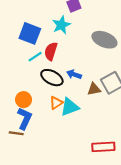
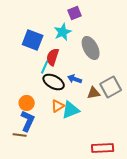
gray ellipse: (104, 40) -> (91, 48), moved, turned 40
cyan line: (35, 57) -> (45, 67), moved, turned -32

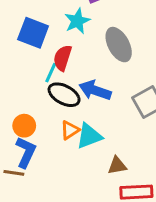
blue arrow: (75, 79) -> (95, 90), size x1.5
brown triangle: (94, 93) -> (117, 166), moved

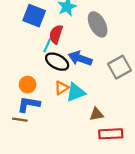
blue L-shape: (26, 152) -> (29, 104), turned -105

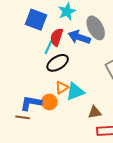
blue arrow: (80, 58) -> (79, 37), moved
black ellipse: (57, 62) -> (58, 63), turned -60
orange circle: (28, 85) -> (49, 102), moved

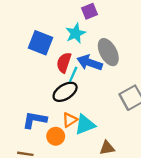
cyan line: (48, 47) -> (73, 74), moved
blue L-shape: (31, 103) -> (35, 120), moved

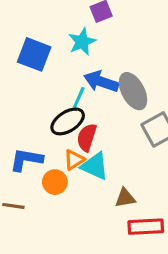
gray ellipse: (108, 52) -> (133, 91), moved
red semicircle: (64, 63) -> (87, 137), moved
cyan triangle: (85, 125) -> (95, 166), turned 45

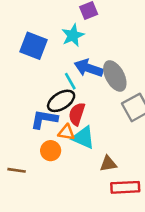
cyan line: (79, 98) -> (70, 81), turned -54
blue L-shape: (26, 160) -> (44, 119), moved
orange triangle: (74, 160) -> (66, 132), turned 42

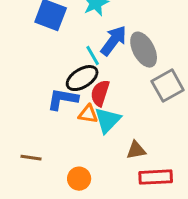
blue arrow: (89, 68) -> (114, 41), turned 108
cyan triangle: (83, 138) -> (108, 120), turned 50
orange circle: (51, 151) -> (79, 179), moved

